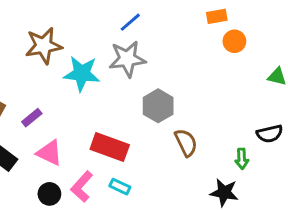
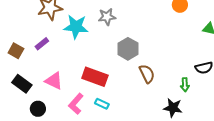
gray star: (127, 59) -> (107, 17), size x0.7
purple rectangle: (32, 118) -> (42, 44), moved
black circle: (49, 194) -> (38, 109), moved

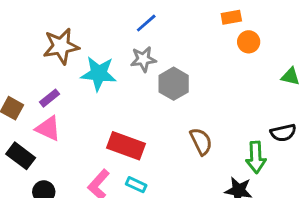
gray hexagon: (128, 49) -> (174, 84), moved
pink triangle: (54, 81) -> (48, 128), moved
green arrow: (185, 85) -> (256, 157), size x1.5

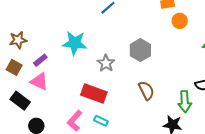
brown star: (61, 46) -> (18, 40), moved, size x0.7
gray star: (143, 59) -> (106, 63), moved, turned -30
gray hexagon: (174, 84) -> (140, 50), moved

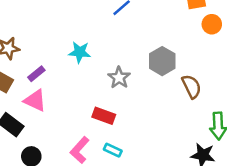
cyan star: (75, 43) -> (80, 52), size x0.7
brown semicircle: (146, 90) -> (191, 86), moved
red rectangle: (94, 94) -> (104, 116), size x0.7

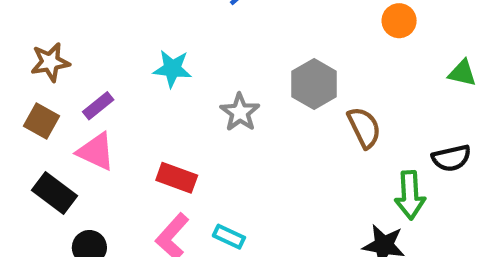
red rectangle: (104, 116) -> (177, 178), moved

